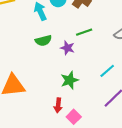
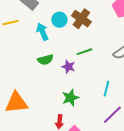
cyan line: (107, 71) -> (106, 89), turned -35

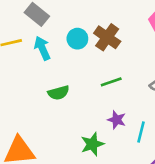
cyan arrow: (42, 32) -> (42, 48), moved
purple star: (68, 67) -> (117, 120), moved

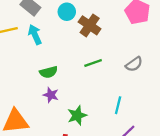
cyan circle: (77, 39) -> (67, 12), moved
purple star: (117, 120) -> (51, 95), moved

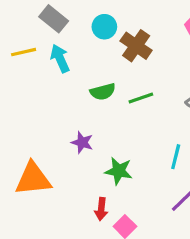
green semicircle: (49, 72) -> (103, 92), moved
green star: (77, 115) -> (119, 171), turned 30

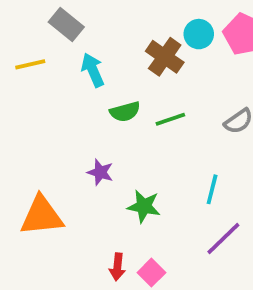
cyan circle: (104, 27) -> (199, 34), moved
cyan arrow: (60, 58) -> (93, 70), moved
red arrow: (101, 209) -> (117, 267), moved

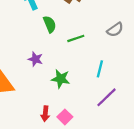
green semicircle: (125, 112) -> (50, 24), turned -98
green line: (170, 119) -> (76, 38), moved

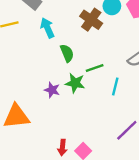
cyan line: (100, 69) -> (115, 86), moved
green star: (61, 79) -> (75, 83), moved

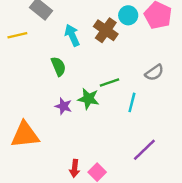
cyan arrow: (47, 28) -> (72, 35), moved
green semicircle: (67, 53) -> (58, 66), moved

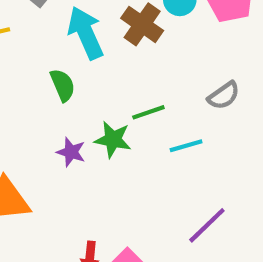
cyan arrow: (72, 35) -> (86, 33), size x1.4
cyan line: (132, 102) -> (186, 146), turned 60

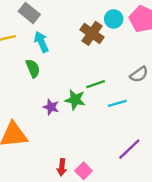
cyan arrow: (86, 33) -> (41, 42), moved, size x0.7
green semicircle: (63, 85) -> (33, 68), moved

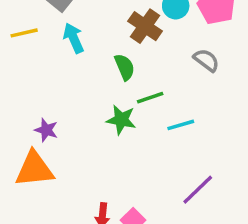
green semicircle: (33, 68) -> (125, 67), moved
gray semicircle: (139, 74) -> (206, 60), moved, turned -108
purple star: (51, 107) -> (46, 130), moved

